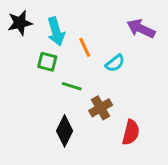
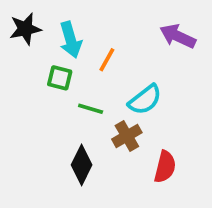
orange line: (85, 47) -> (107, 60), turned 54
cyan semicircle: (115, 63) -> (145, 100), moved, size x1.4

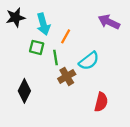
green line: (91, 109) -> (56, 58), moved, turned 64
brown cross: (127, 136) -> (67, 76), moved
black diamond: (82, 165) -> (24, 91), moved

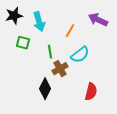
orange line: (66, 36) -> (70, 31), moved
green square: (37, 47) -> (23, 43), moved
black diamond: (24, 91) -> (45, 89), moved

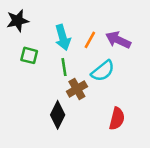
purple arrow: (98, 20) -> (118, 40), moved
cyan arrow: (39, 22) -> (63, 37), moved

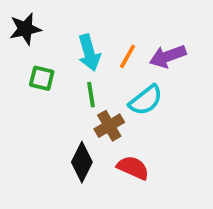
purple arrow: (118, 40) -> (168, 56), turned -45
red semicircle: (117, 119) -> (133, 168), moved, turned -80

